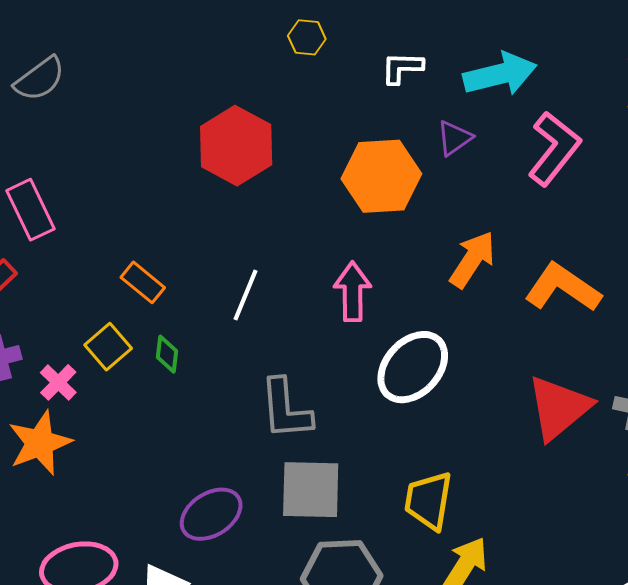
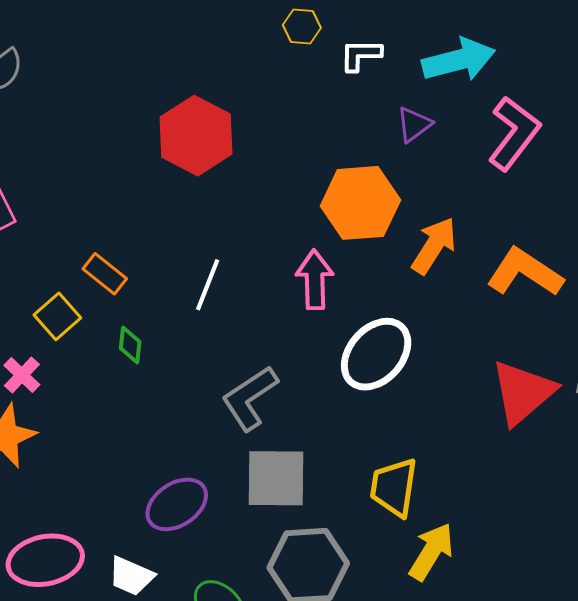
yellow hexagon: (307, 37) -> (302, 26), moved
orange hexagon: (381, 176) -> (360, 203), moved
yellow square: (108, 347) -> (57, 316), moved
gray L-shape: (286, 409) -> (250, 398), turned 62

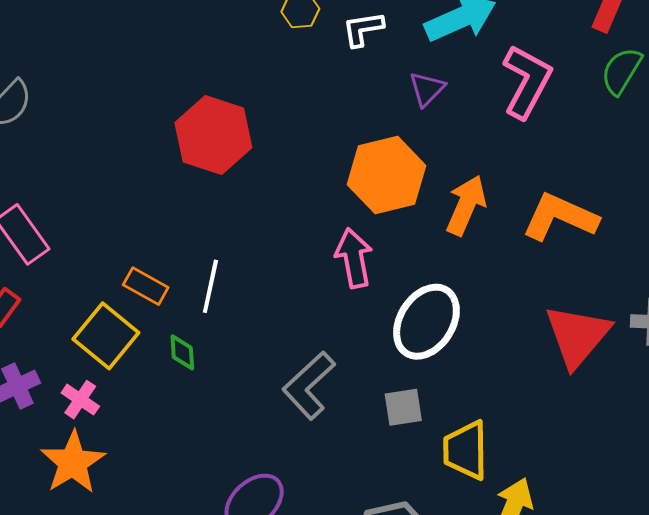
white line: (208, 285) -> (210, 286), moved
yellow square: (57, 316) -> (106, 336), size x1.4
gray square: (276, 478) -> (403, 407), moved, size x0.6

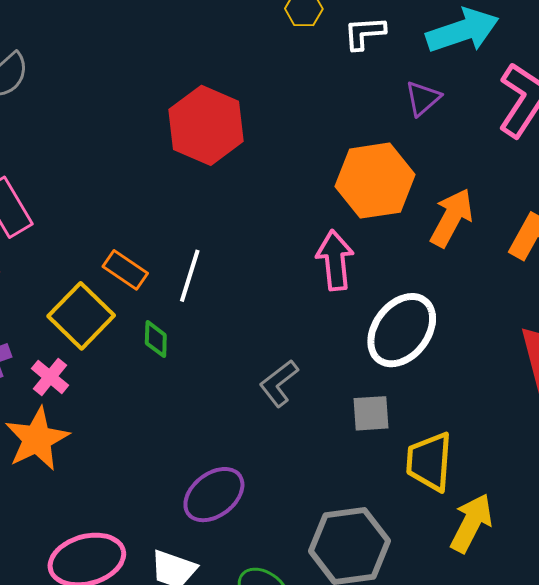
gray L-shape: (309, 385) -> (279, 383), size x0.7

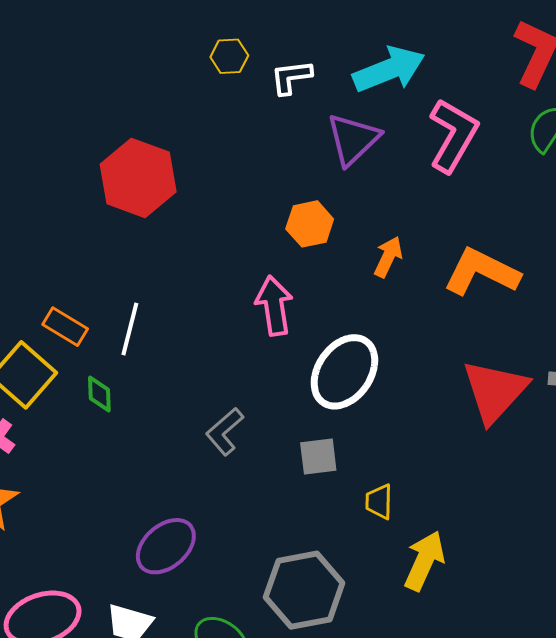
purple triangle: (423, 98) -> (353, 139), size x1.5
orange hexagon: (375, 181) -> (310, 224), size x0.6
orange arrow: (452, 218) -> (388, 257), size x0.7
yellow trapezoid: (429, 462) -> (379, 502), size x0.6

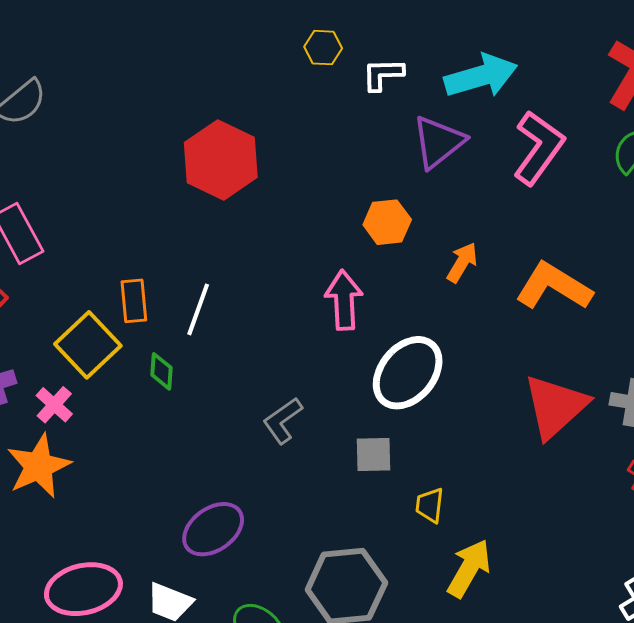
orange rectangle: (65, 327) -> (134, 301), turned 48

